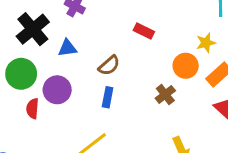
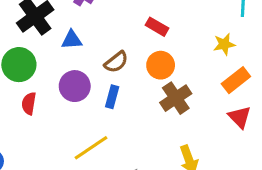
orange circle: (186, 66) -> (161, 65), moved
purple circle: (57, 90) -> (75, 86), moved
brown cross: (165, 95) -> (176, 98), size x1.4

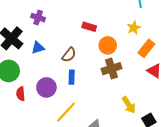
orange circle: (161, 65) -> (108, 45), moved
purple circle: (75, 86) -> (46, 87), moved
brown cross: (176, 98) -> (111, 69), turned 30

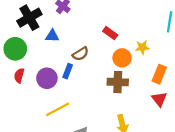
yellow star: (134, 28) -> (142, 47), moved
orange rectangle: (146, 48) -> (159, 74), turned -36
blue rectangle: (72, 77) -> (68, 71), moved

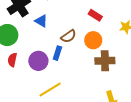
blue triangle: (52, 36) -> (41, 21), turned 32
orange circle: (122, 58) -> (93, 40), moved

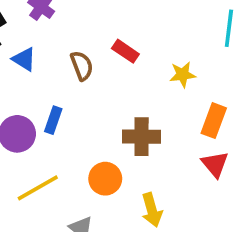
brown semicircle: (69, 36) -> (82, 66), moved, turned -77
orange circle: (93, 40) -> (105, 179), moved

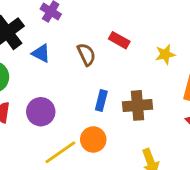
blue rectangle: (53, 120) -> (101, 100), moved
orange circle: (105, 179) -> (93, 139), moved

